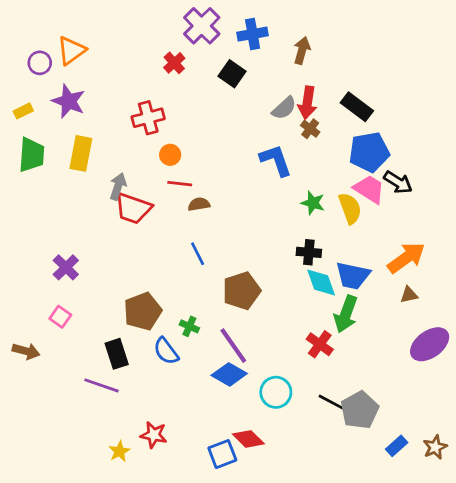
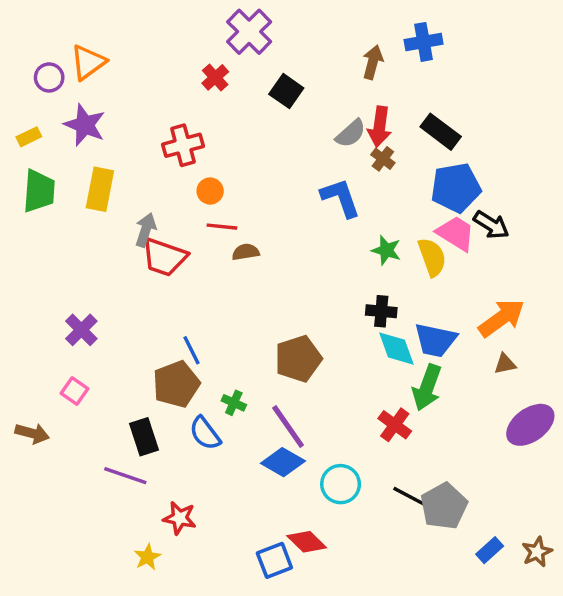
blue cross: (253, 34) -> (424, 42), moved
blue line: (198, 254) -> (191, 350), moved
red star: (154, 435) -> (180, 518), moved

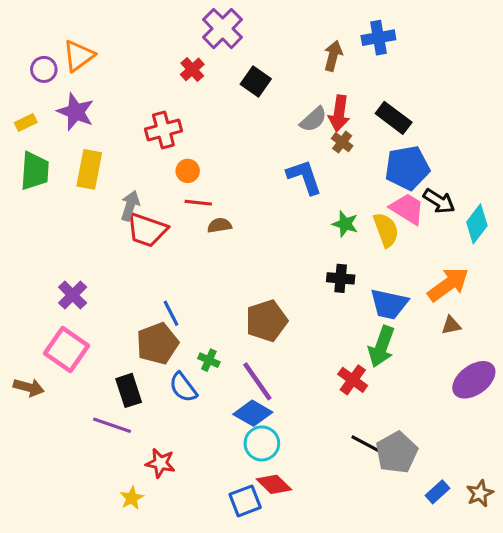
cyan diamond: (396, 349) -> (477, 224), moved, turned 57
pink square: (75, 391) -> (67, 350), size x1.8
cyan circle: (341, 484) -> (262, 443), moved

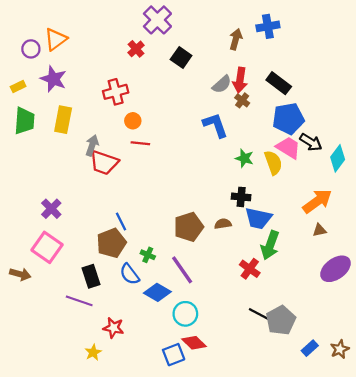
brown semicircle: (219, 225) -> (223, 224), moved
blue trapezoid: (389, 304) -> (258, 218), moved
blue diamond: (253, 413) -> (157, 292), moved

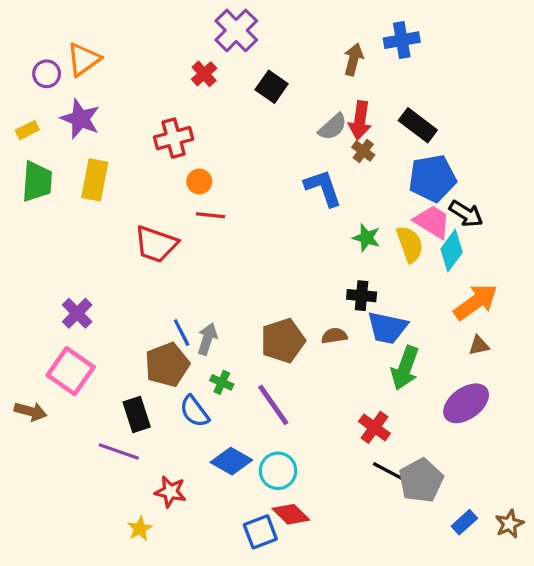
gray arrow: (92, 145) -> (207, 339), moved
cyan diamond: (338, 158) -> (452, 251), moved
red cross: (250, 269) -> (374, 427), moved
purple ellipse: (335, 269) -> (466, 403), moved
blue diamond: (157, 292) -> (231, 461), moved

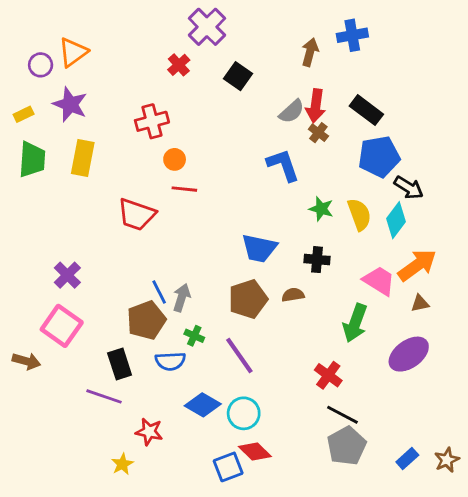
pink trapezoid: (432, 222) -> (379, 281), moved
blue trapezoid: (387, 328) -> (259, 248), moved
blue semicircle: (194, 411) -> (170, 361), turned -56
gray pentagon: (421, 480) -> (347, 446), moved

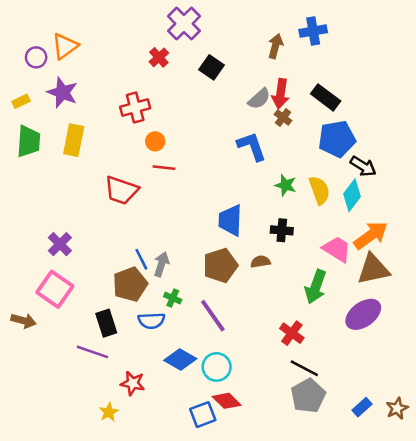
blue trapezoid: (259, 248) -> (230, 220), turned 80
brown triangle: (420, 303) -> (373, 269), size x2.0

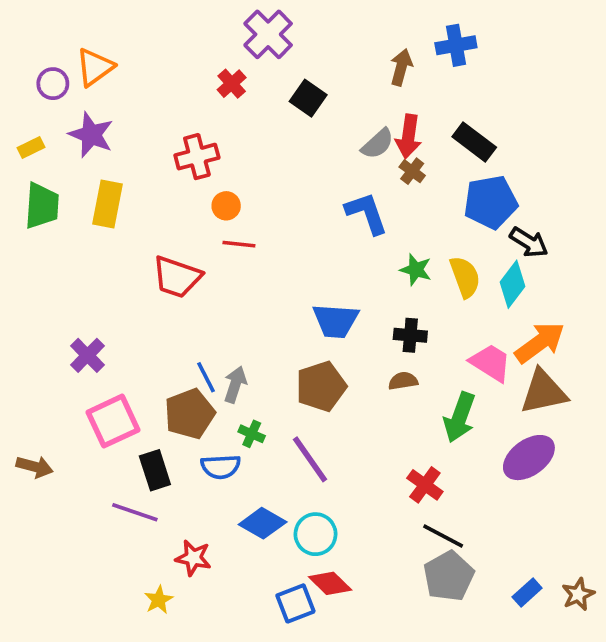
blue trapezoid: (230, 220) -> (336, 321), turned -88
brown semicircle: (260, 262) -> (403, 381), moved
pink square: (55, 289) -> (113, 421), moved, turned 30

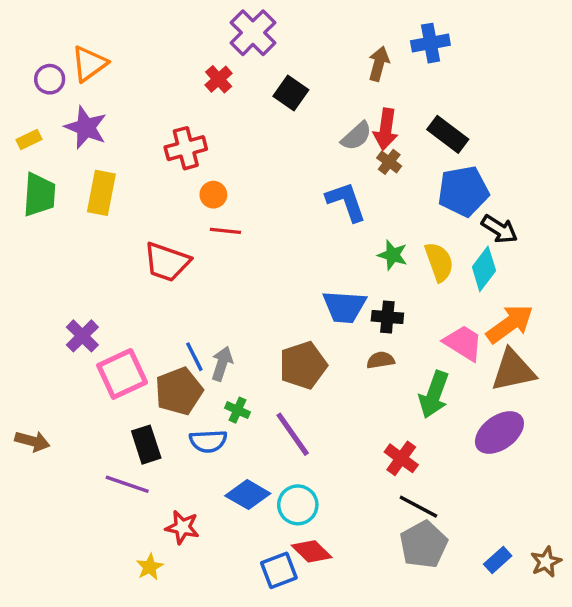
blue trapezoid: (336, 321) -> (344, 307), moved
pink square: (113, 421) -> (122, 374), moved

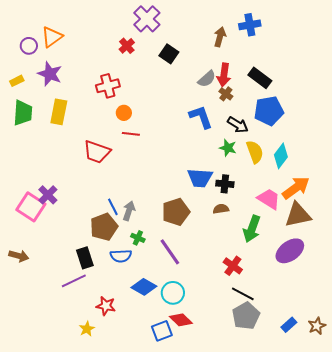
black arrow: (499, 229) -> (238, 125), moved
pink square: (122, 374) -> (31, 207), moved, turned -32
purple line: (127, 484) -> (74, 281), turned -45

